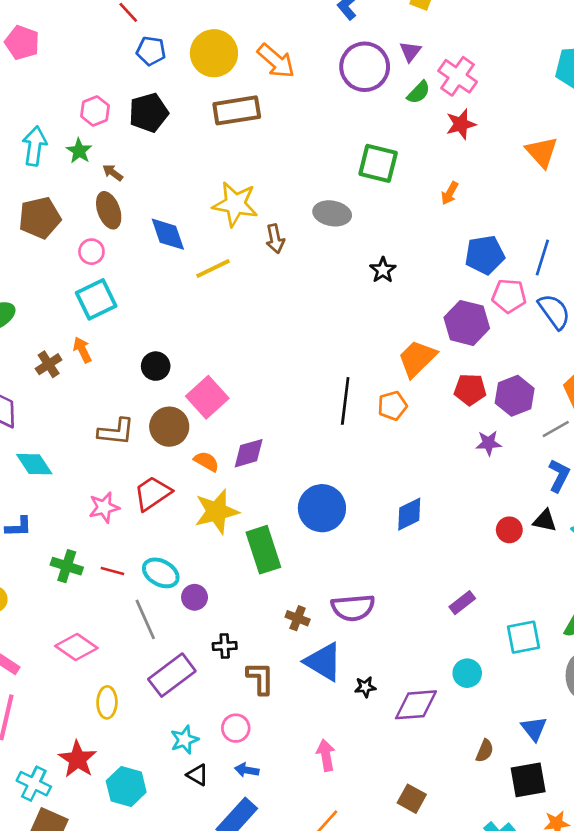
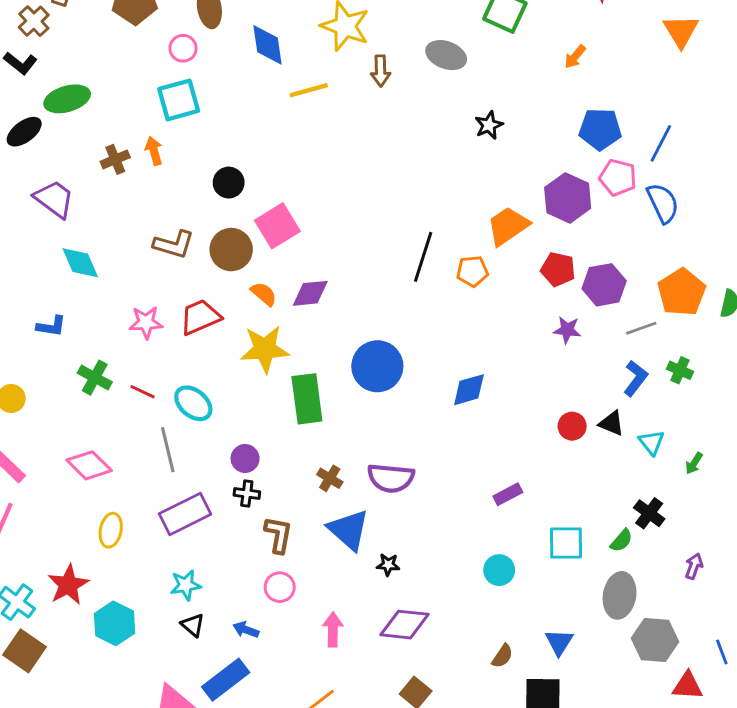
purple circle: (195, 597) -> (245, 458), moved
purple diamond: (416, 705) -> (404, 625), moved
pink circle: (236, 728) -> (280, 587), moved

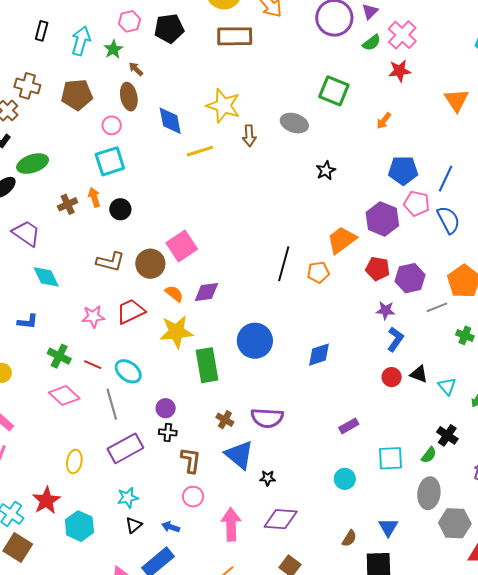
black circle: (229, 183) -> (120, 209), moved
blue L-shape: (636, 378) -> (395, 339), moved
pink diamond: (89, 465) -> (64, 396), moved
black triangle: (193, 625) -> (134, 525), turned 42
pink arrow: (333, 629) -> (231, 524), size x1.4

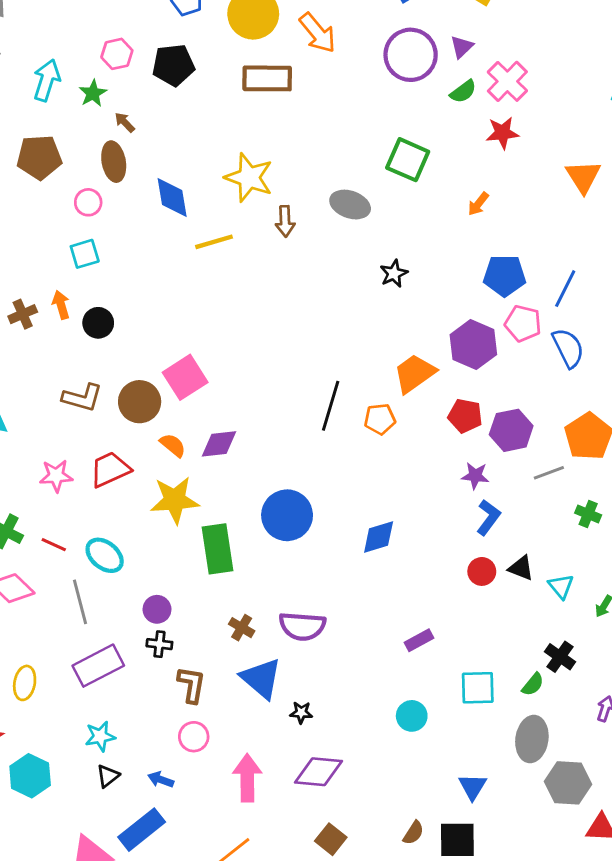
cyan square: (110, 161) -> (85, 254), size x0.7
brown semicircle: (349, 538) -> (413, 833), moved

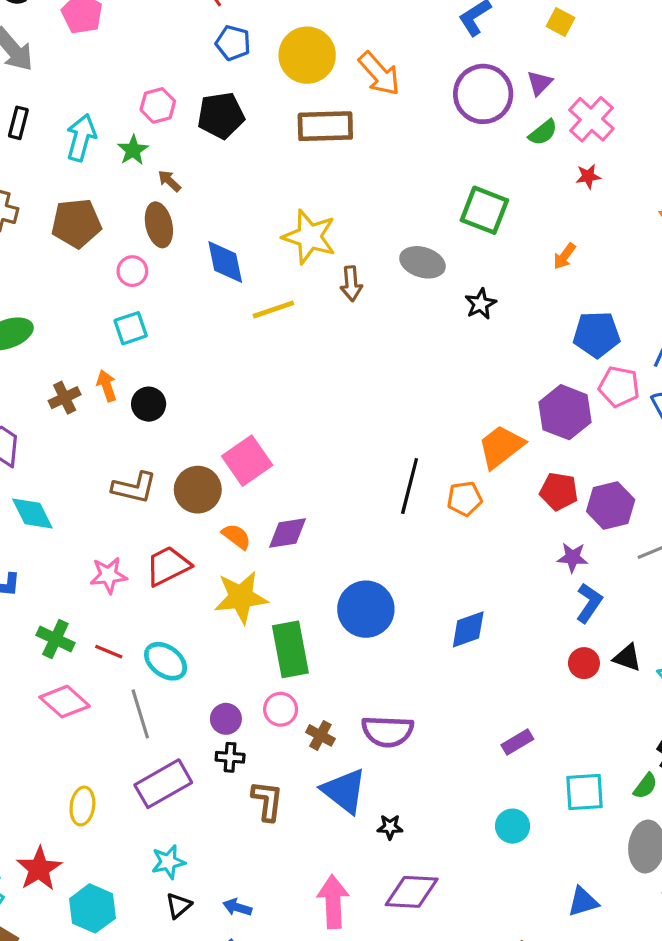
red star: (502, 133) -> (588, 176), size x0.7
black star: (394, 274) -> (481, 304), moved
pink circle: (194, 737) -> (281, 709), moved
blue triangle: (473, 787) -> (583, 902), turned 44

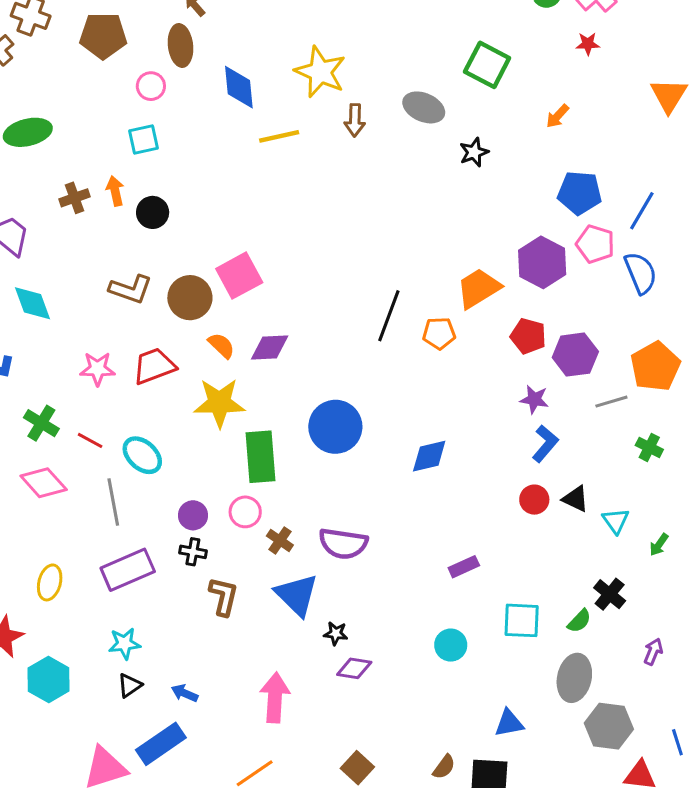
purple diamond: (412, 892) -> (354, 668), moved, size x0.7

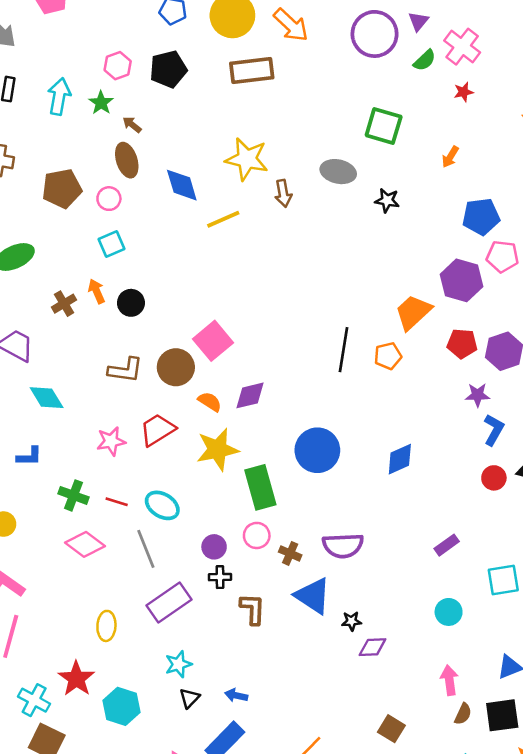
brown pentagon: (103, 36) -> (62, 189), moved
black star: (474, 152) -> (387, 200), turned -30
pink arrow: (275, 698) -> (449, 680), moved, size x0.7

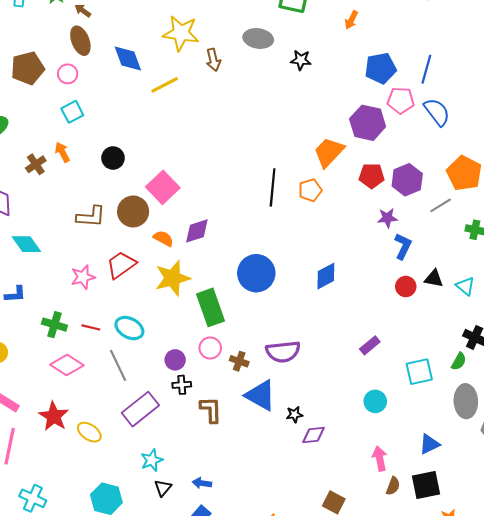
black circle: (131, 303) -> (113, 158), moved
yellow ellipse: (106, 626) -> (89, 432), turned -55
red star: (76, 679) -> (54, 416), moved

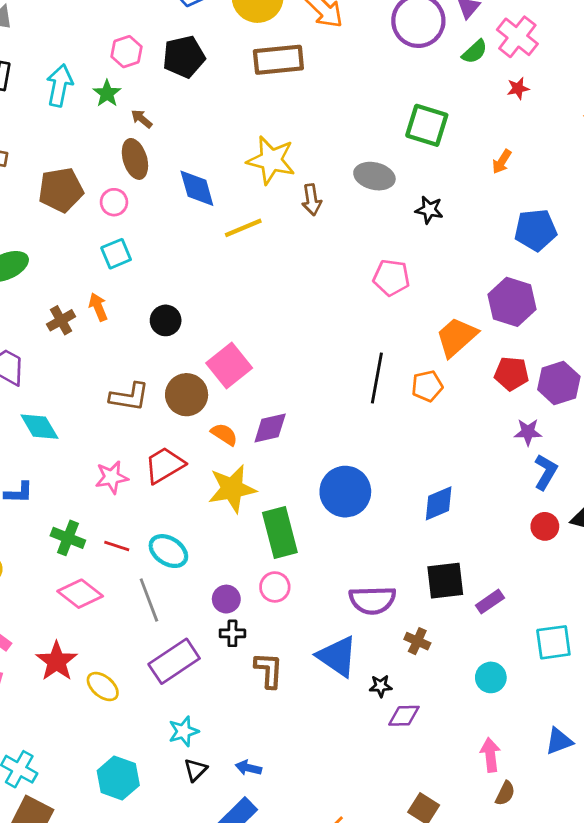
pink pentagon: (401, 100) -> (391, 278), moved
brown cross: (239, 361) -> (417, 641), moved
black square: (426, 485) -> (445, 581), moved

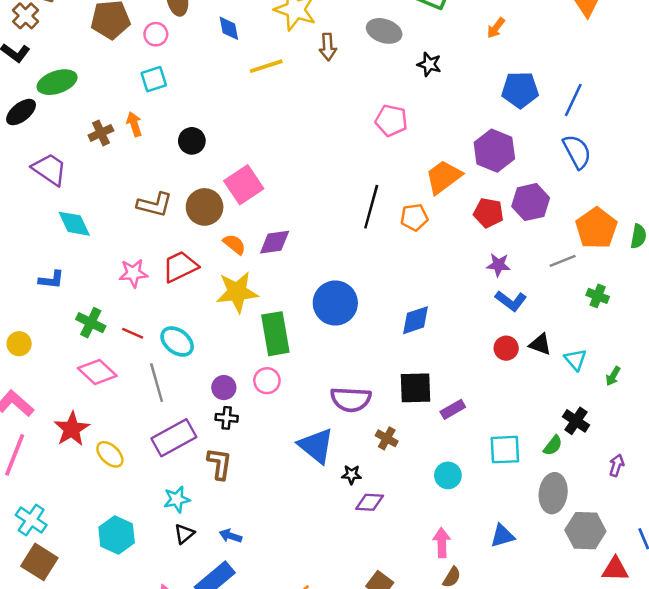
blue diamond: (197, 188) -> (229, 28), size x0.7
purple hexagon: (559, 383) -> (531, 202), moved
blue L-shape: (546, 472) -> (511, 301), turned 92
brown L-shape: (269, 670) -> (219, 464), moved

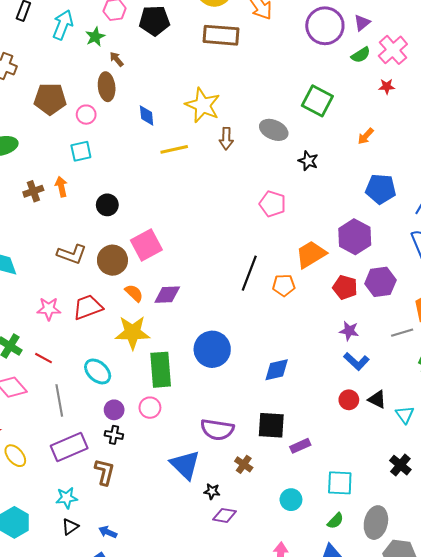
cyan ellipse: (177, 342) -> (98, 371), moved
green semicircle: (553, 446) -> (335, 521), moved

